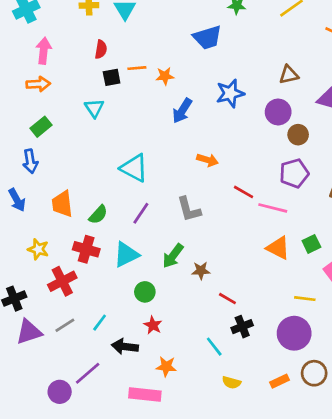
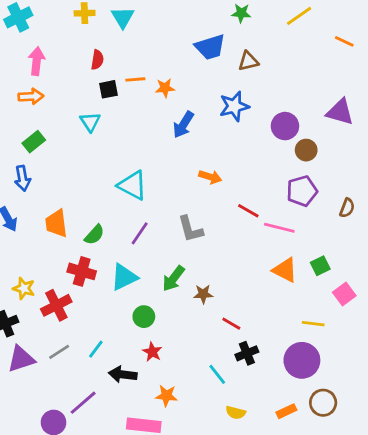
brown triangle: (289, 75) -> (248, 61), moved
yellow star: (38, 249) -> (24, 288), moved

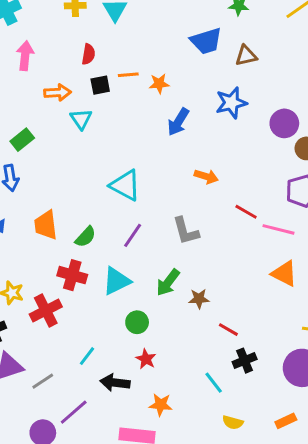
orange arrow: (31, 96) -> (58, 92), moved
gray line: (59, 352) -> (43, 381), moved

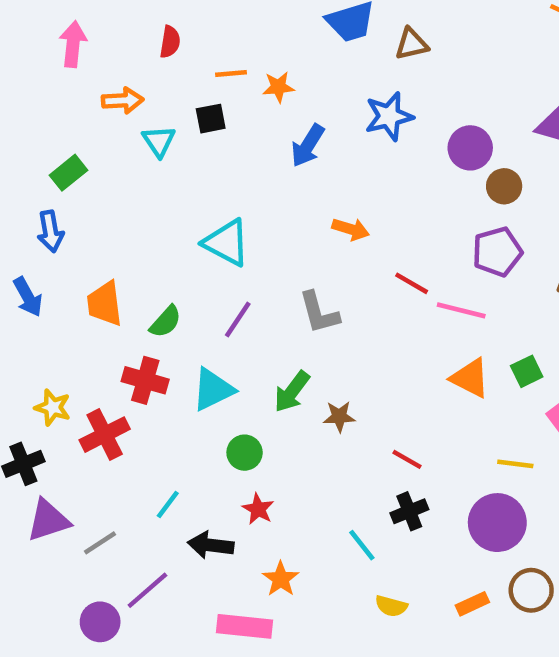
black square: (100, 85) -> (211, 119), moved
red line: (228, 330) -> (407, 459), moved
orange star: (161, 405) -> (281, 579), turned 30

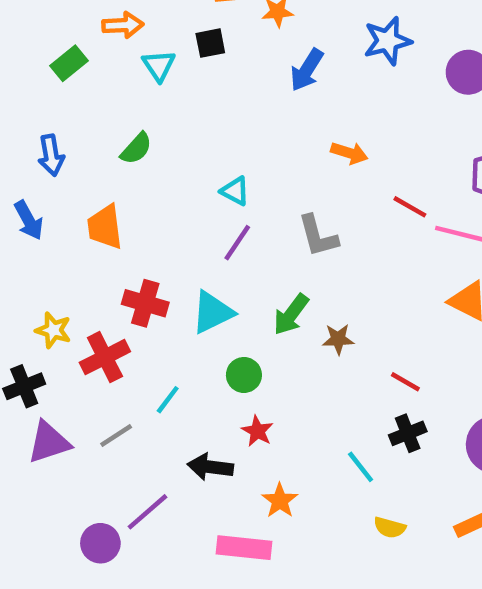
green rectangle: (68, 173) -> (69, 63), moved
cyan triangle: (226, 243) -> (235, 191), moved, size x0.6
green semicircle: (166, 322) -> (136, 148), moved
cyan line: (168, 504) -> (168, 400), moved
gray line: (100, 543) -> (116, 436), moved

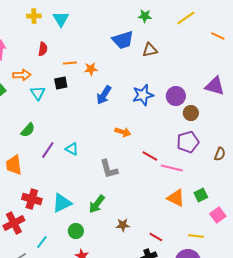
blue star: (387, 41) -> (143, 95), moved
purple line: (237, 243) -> (48, 150), moved
brown star: (338, 339) -> (123, 225), moved
red line: (405, 382) -> (156, 237), moved

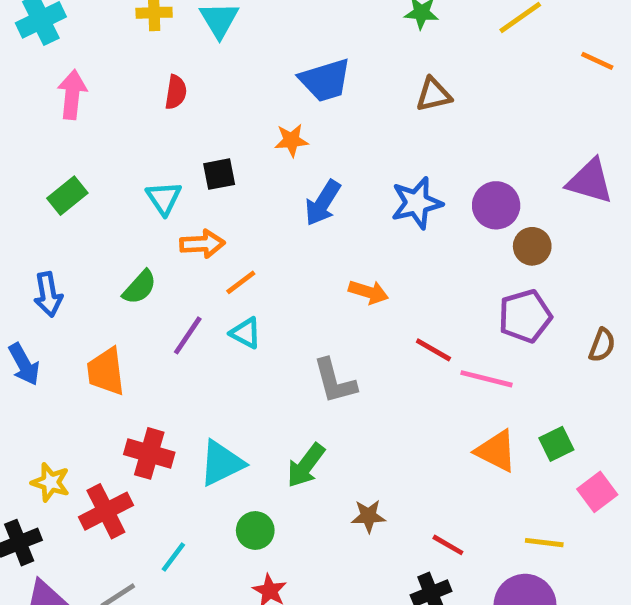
blue trapezoid: (123, 40) -> (325, 80), moved
orange line: (70, 63) -> (241, 282), moved, turned -32
orange arrow: (22, 75) -> (202, 244), moved

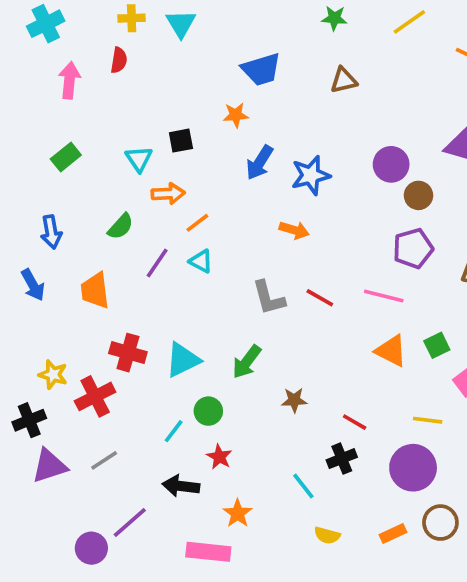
red semicircle: (176, 92) -> (119, 60), moved
blue star: (417, 203) -> (311, 175), moved
red line: (433, 350) -> (320, 298), moved
cyan line: (173, 557) -> (174, 431), moved

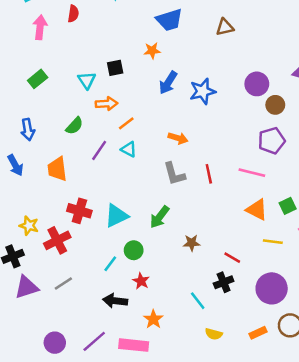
orange arrow: (294, 230) -> (178, 138), moved
red line: (320, 298) -> (209, 174), turned 48
yellow line: (428, 420) -> (273, 242), moved
purple line: (130, 523) -> (94, 341), moved

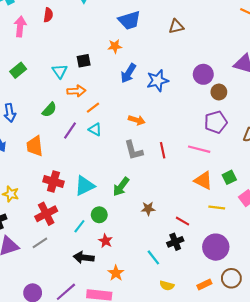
red cross: (57, 240) -> (46, 214), moved

